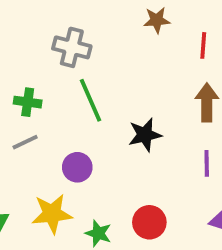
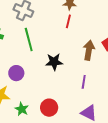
red line: (203, 45) -> (68, 21), moved

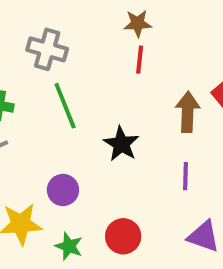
black star: (54, 62) -> (121, 144), turned -30
purple circle: (16, 73) -> (63, 190), moved

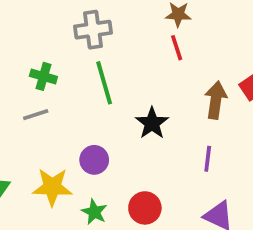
gray cross: (47, 49) -> (93, 30), turned -30
red line: (140, 60) -> (177, 48), turned -30

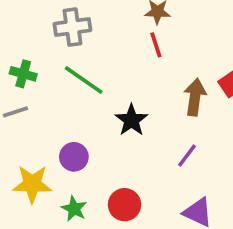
green line: (104, 83) -> (84, 80), turned -39
purple line: (208, 159) -> (187, 156), turned 30

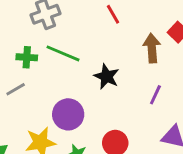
green cross: (23, 74) -> (27, 57), moved
purple circle: (74, 157) -> (68, 114), size x1.4

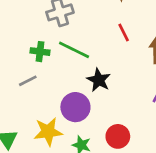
red line: (113, 14) -> (124, 32), moved
black star: (107, 77) -> (99, 80), moved

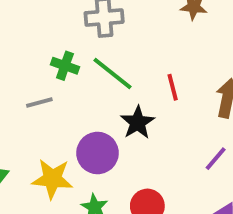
red line: (124, 32) -> (173, 87), moved

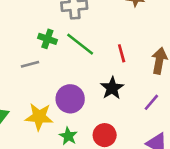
black star: (138, 122) -> (112, 88), moved

